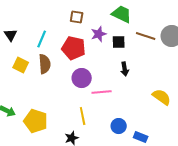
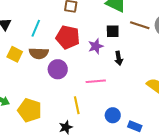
purple star: (99, 34) -> (96, 46), moved
brown semicircle: (45, 64) -> (39, 53), turned 96
purple circle: (82, 78) -> (58, 69), moved

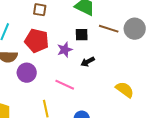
black arrow: (119, 58) -> (88, 62), turned 72
pink line: (96, 81) -> (65, 85), turned 30

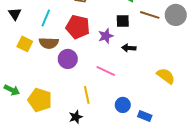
black arrow: (88, 62) -> (129, 48), turned 32

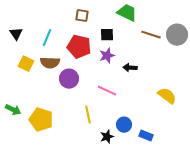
black square: (123, 21) -> (107, 35), moved
black star: (76, 117) -> (107, 137), moved

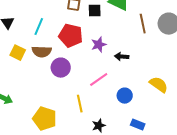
black square: (107, 35) -> (95, 11), moved
brown line: (151, 35) -> (143, 24), turned 60
pink line: (107, 91) -> (99, 80), turned -60
yellow pentagon: (41, 120) -> (45, 119), moved
blue circle: (124, 125) -> (125, 96), moved

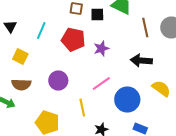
brown semicircle: (42, 52) -> (21, 84), moved
black arrow: (122, 57) -> (141, 60), moved, size x1.5
purple circle: (61, 68) -> (58, 80), moved
blue circle: (125, 96) -> (127, 100), size x1.6

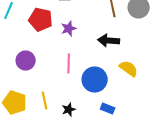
pink line: (101, 84) -> (69, 64), turned -54
yellow line: (82, 108) -> (45, 100), moved

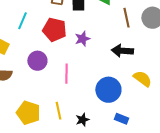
purple circle: (26, 60) -> (37, 61), moved
pink line: (69, 64) -> (66, 74), moved

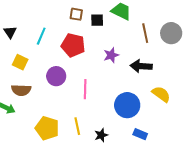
purple star: (82, 39) -> (111, 55), moved

